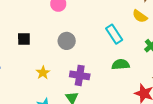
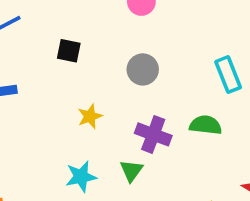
green semicircle: (121, 64) -> (206, 125), moved

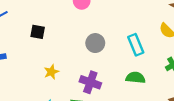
gray circle: (143, 69) -> (95, 43), moved
green semicircle: (206, 125) -> (135, 78), moved

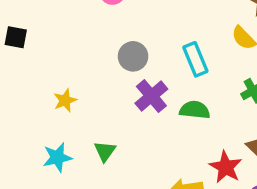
black square: (38, 32) -> (16, 37), moved
purple cross: (90, 82) -> (151, 96), moved, turned 30

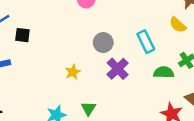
yellow star: (65, 100) -> (73, 72), moved
green semicircle: (195, 110) -> (164, 72), moved

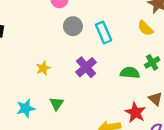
cyan rectangle: (146, 42) -> (104, 33), moved
gray circle: (103, 43) -> (73, 26), moved

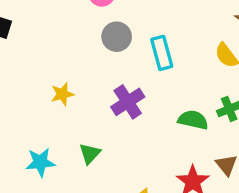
green triangle: (56, 104) -> (90, 154), moved
cyan star: (26, 108) -> (40, 162), moved

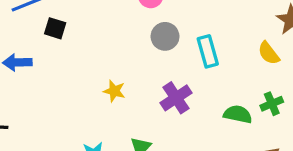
yellow star: (62, 94) -> (114, 91), turned 30

